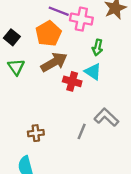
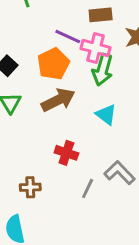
green arrow: (97, 47) -> (103, 70), moved, size x1.5
red cross: (72, 81) -> (66, 153), moved

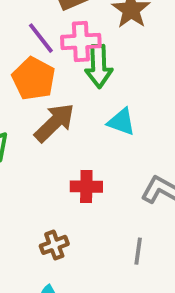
purple line: (68, 36) -> (41, 38), turned 45
gray line: (88, 189) -> (138, 251), moved

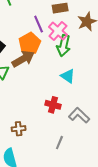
pink cross: (81, 41) -> (58, 31), turned 30
brown arrow: (54, 123) -> (23, 59), moved
red cross: (86, 187) -> (53, 105), moved

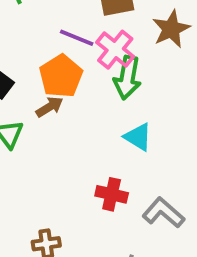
purple line: (39, 24) -> (77, 38), turned -42
brown arrow: (23, 59) -> (50, 107), size x0.6

